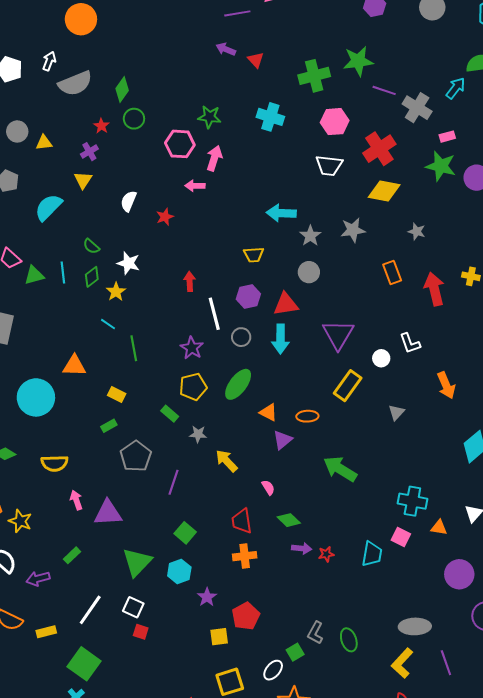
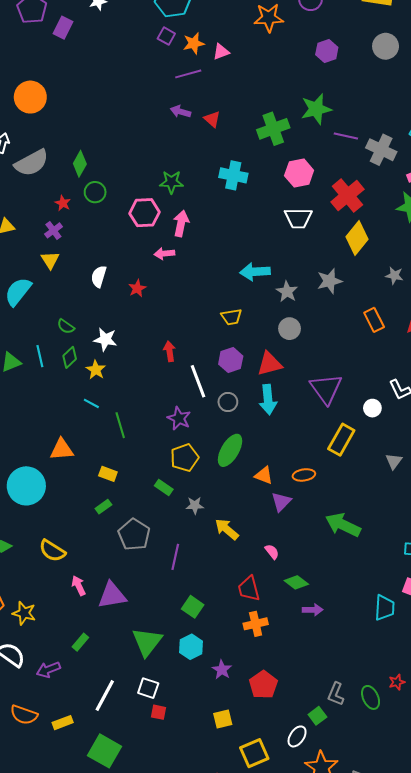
yellow diamond: (384, 191) -> (357, 238), turned -56
yellow semicircle: (54, 463) -> (52, 551), turned 40
red star: (326, 554) -> (397, 682), moved
yellow square: (219, 637) -> (223, 719), moved

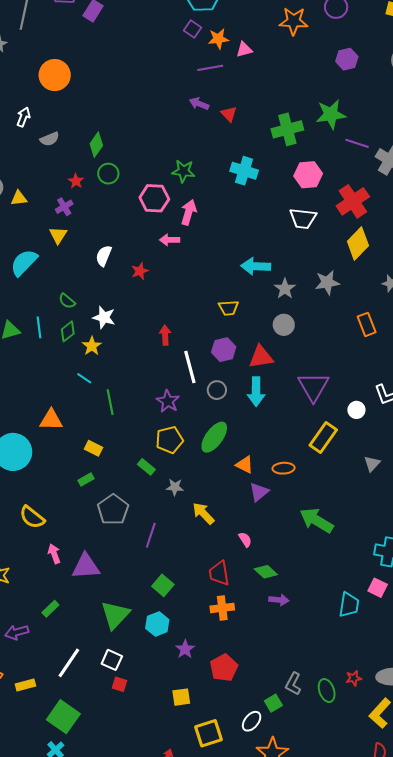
gray semicircle: (32, 163) -> (50, 139), size x0.6

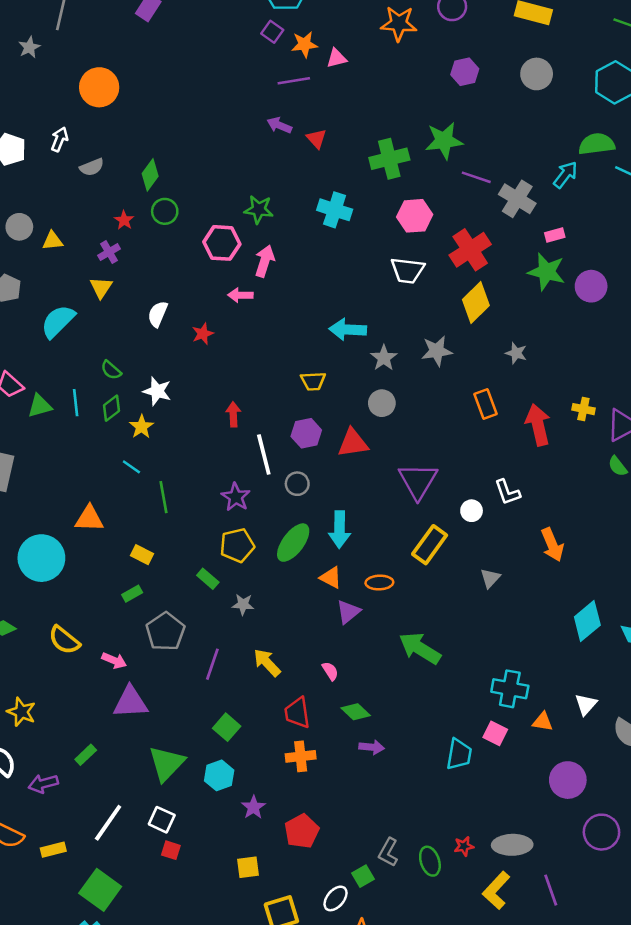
cyan arrow: (256, 392) -> (340, 530), moved
yellow arrow: (203, 513) -> (267, 663), moved
pink arrow: (54, 554) -> (114, 660), moved, turned 132

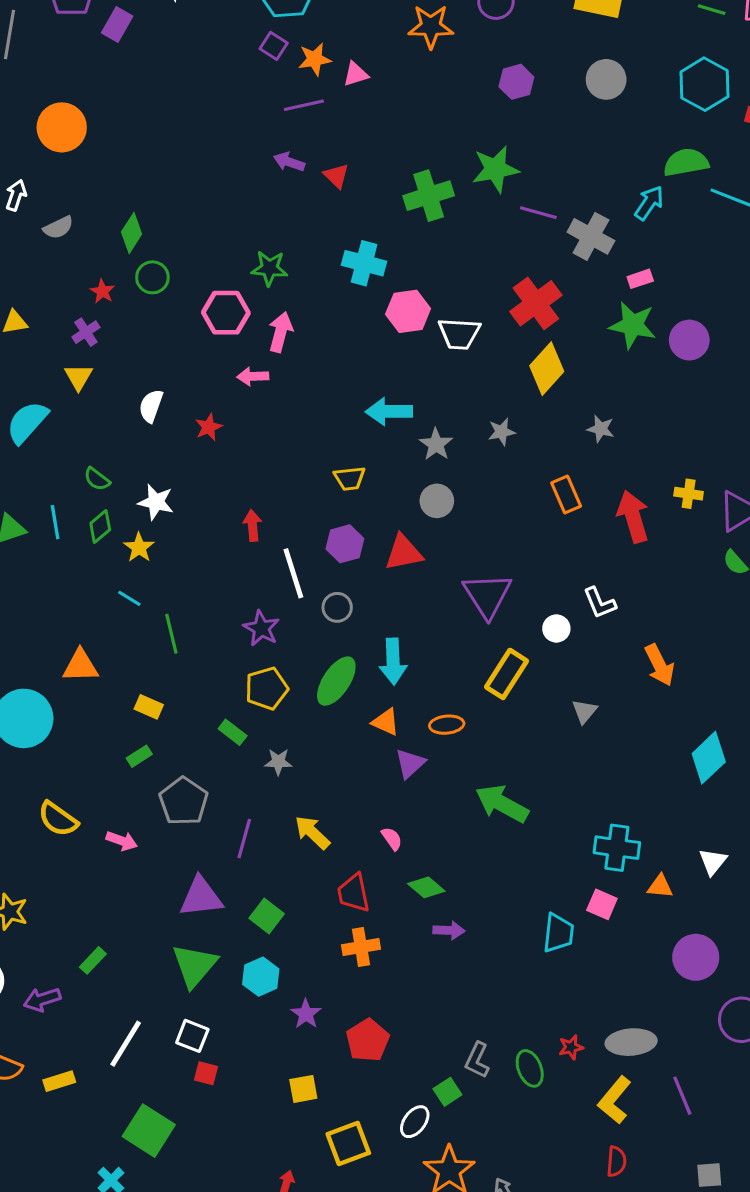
pink hexagon: (415, 216) -> (408, 311), moved
gray star: (437, 351) -> (502, 432), size x0.7
purple triangle: (131, 702) -> (201, 897), moved
green square: (100, 890) -> (149, 1131), moved

